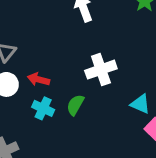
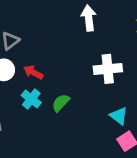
white cross: (101, 70) -> (108, 69), moved

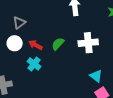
green semicircle: (61, 103) -> (58, 44), moved

